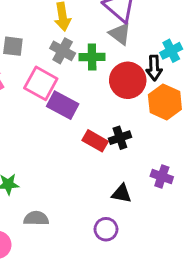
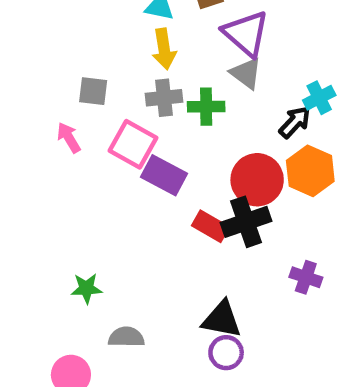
gray cross: (63, 51) -> (164, 98), turned -35
black arrow: (154, 68) -> (295, 122), turned -135
red circle: (128, 80) -> (257, 180), moved
black cross: (120, 138) -> (246, 222), size x1.5
black triangle: (122, 194) -> (222, 319), moved, size x1.4

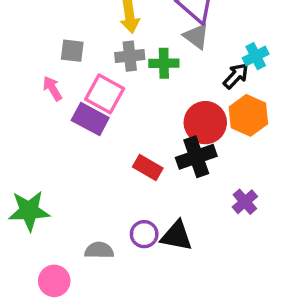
purple rectangle: (164, 175) -> (90, 119), moved
red rectangle: (211, 226) -> (148, 168), moved
purple cross: (306, 277) -> (245, 202), turned 30
green star: (86, 288) -> (29, 211), moved, size x1.6
purple circle: (226, 353) -> (144, 234), moved

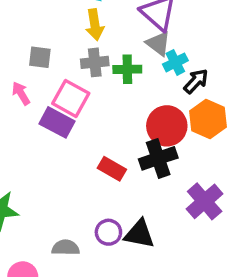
cyan cross: (256, 56) -> (175, 62), moved
purple cross: (245, 202) -> (205, 201), size x1.5

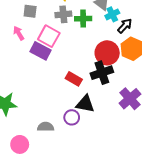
black triangle: (139, 234) -> (85, 104), moved

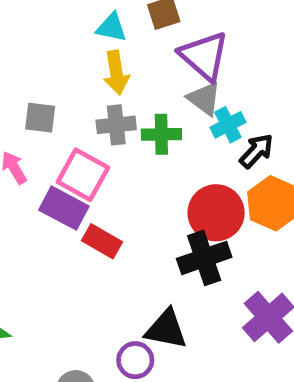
red rectangle: (74, 79) -> (102, 241), moved

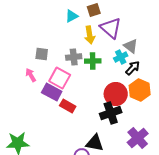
cyan triangle: (111, 27) -> (72, 16), turned -40
yellow arrow: (116, 73) -> (90, 35), moved
gray triangle: (204, 99) -> (131, 46), moved

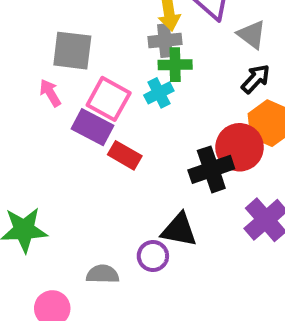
gray square: (42, 54) -> (72, 51), size x1.5
gray cross: (74, 57) -> (165, 41), moved
cyan cross: (121, 57) -> (159, 93), moved
red circle: (116, 94) -> (240, 147), moved

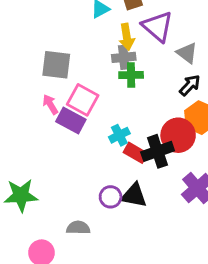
pink arrow: (50, 93) -> (50, 104), moved
cyan cross: (159, 93) -> (119, 135), moved
red rectangle: (125, 155) -> (135, 153), moved
purple circle: (153, 256) -> (111, 197), moved

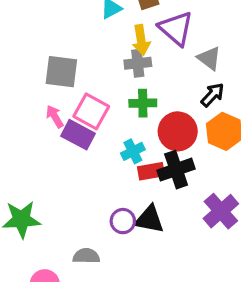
green cross: (131, 75) -> (143, 103), moved
red circle: (178, 135) -> (178, 131), moved
red rectangle: (135, 153) -> (151, 171), turned -40

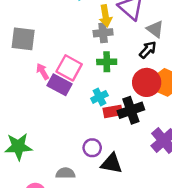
gray square: (61, 72) -> (23, 39), moved
black arrow: (213, 95) -> (148, 50), moved
red circle: (178, 131) -> (147, 82), moved
black triangle: (149, 219) -> (112, 164), moved

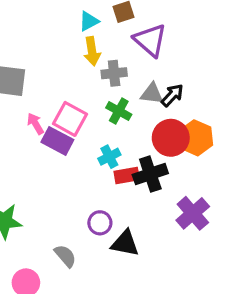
yellow arrow: (105, 16) -> (92, 51), moved
gray triangle: (155, 29) -> (152, 94), moved, turned -30
green cross: (107, 62) -> (119, 111), turned 30
gray semicircle: (66, 173) -> (65, 256), turned 48

